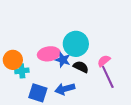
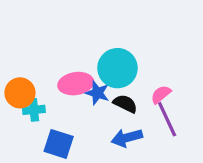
blue arrow: (65, 89) -> (127, 138), moved

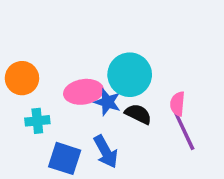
orange circle: (20, 93) -> (22, 78), moved
pink semicircle: (161, 94) -> (178, 104), turned -45
blue arrow: (127, 138) -> (106, 152), moved, turned -104

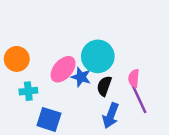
pink ellipse: (84, 92) -> (63, 69), turned -40
black semicircle: (138, 114) -> (104, 86), turned -96
blue arrow: (106, 152) -> (111, 116), moved, turned 50

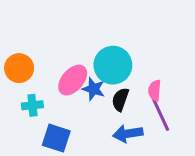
blue arrow: (111, 116) -> (128, 134), turned 60

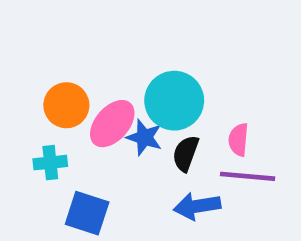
orange circle: (19, 68) -> (66, 105), moved
purple line: (161, 114) -> (248, 176), turned -60

